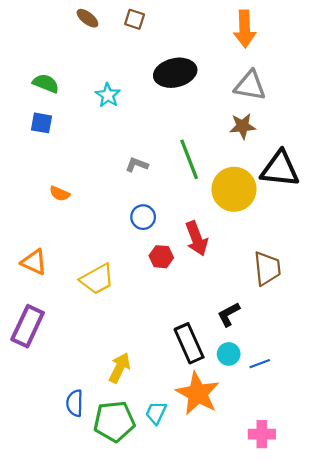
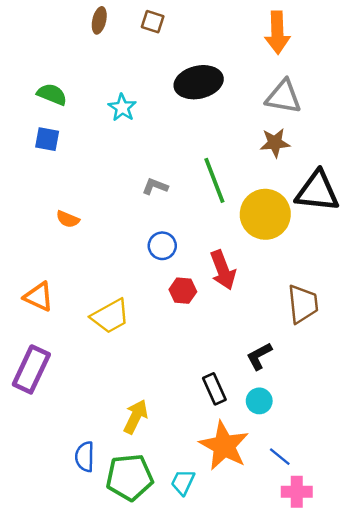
brown ellipse: (87, 18) -> (99, 20), turned 65
black rectangle: (189, 343) -> (214, 389), size x0.7
blue line: (260, 364) -> (280, 457), moved, turned 60
cyan trapezoid: (156, 413) -> (183, 482), moved

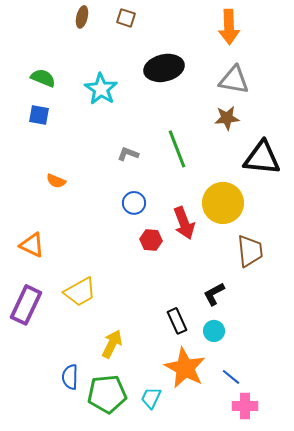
cyan star: (122, 108) -> (101, 89), size x1.4
yellow circle: (265, 214) -> (223, 203), moved
yellow trapezoid: (110, 316) -> (80, 292), moved

